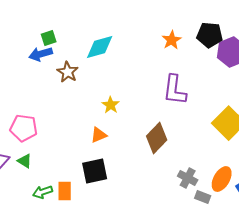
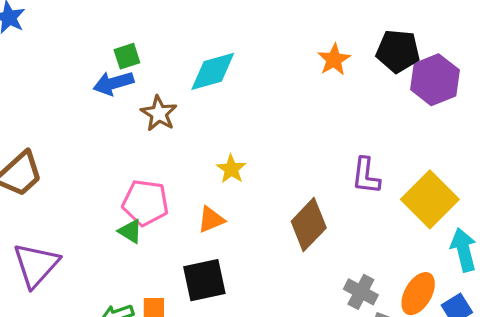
purple L-shape: (175, 90) -> (366, 176), moved, size x0.7
pink pentagon: (24, 128) -> (145, 203), moved
green triangle: (25, 161) -> (130, 231), moved

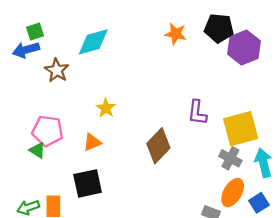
orange star: (334, 60) -> (176, 34), turned -30
yellow square: (430, 199) -> (241, 129), turned 30
gray cross: (361, 292) -> (230, 158), moved

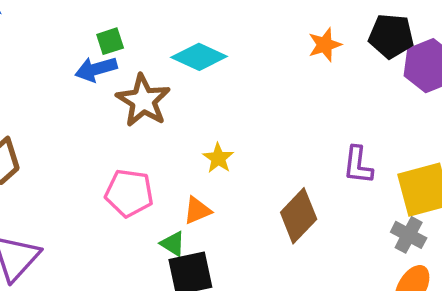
orange star: (176, 34) -> (325, 45), turned -30
cyan diamond: (93, 42) -> (199, 57), turned 40
brown star: (57, 70) -> (143, 101), size x1.4
green triangle: (37, 150) -> (173, 244), moved

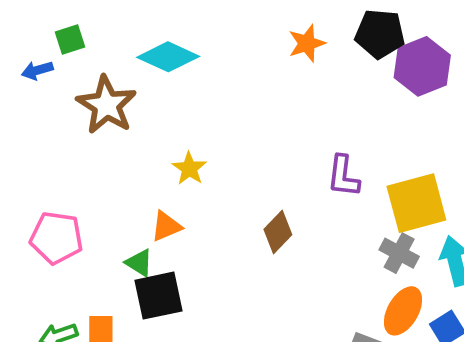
blue arrow: (96, 69) -> (37, 70), moved, size x0.7
pink pentagon: (129, 193) -> (56, 238), moved
brown diamond: (299, 216) -> (278, 232), size x0.7

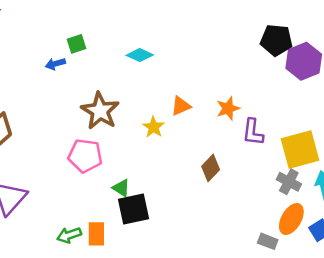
orange star: (307, 43) -> (228, 108), moved
cyan diamond: (168, 57) -> (140, 55), size x0.7
brown star: (107, 105) -> (100, 111), moved
orange triangle: (166, 226) -> (181, 106), moved
pink pentagon: (56, 238) -> (85, 156), moved

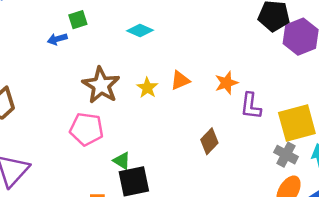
yellow star: (153, 127) -> (147, 88), moved

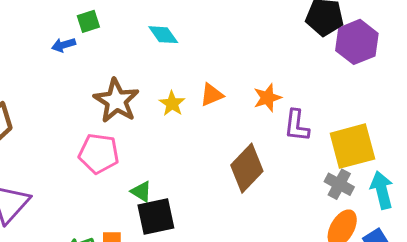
cyan diamond: (140, 30) -> (163, 35), turned 30
brown diamond: (209, 141) -> (247, 168), size x1.5

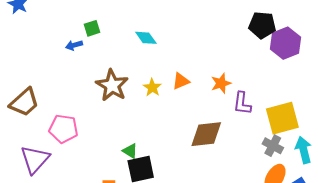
pink pentagon: (99, 153) -> (63, 129), moved
brown diamond: (247, 168) -> (206, 134), turned 40

